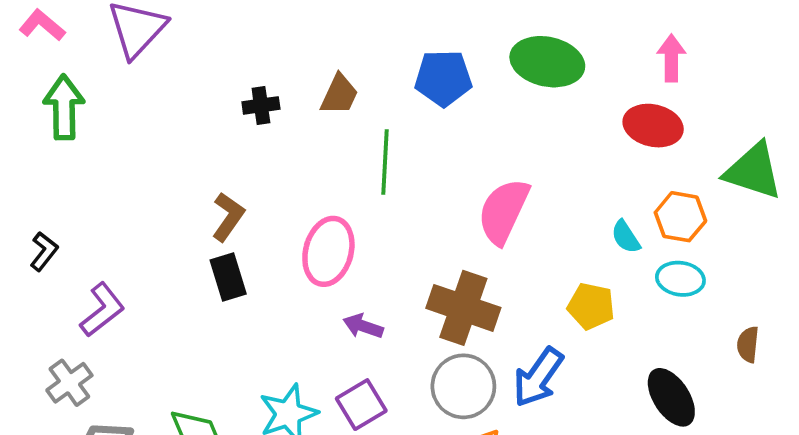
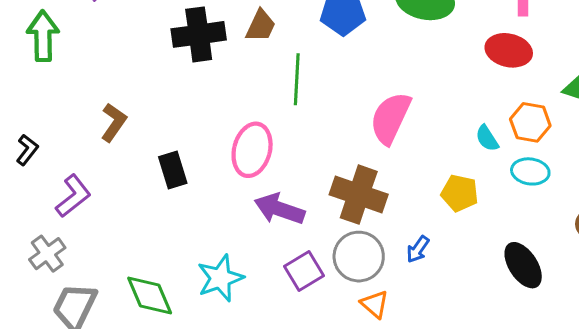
black cross: (261, 105) -> (199, 34), size x1.8
brown L-shape: (228, 217) -> (114, 122), moved
purple arrow: (363, 326) -> (279, 209), size x1.6
blue arrow: (538, 377) -> (418, 249), size x0.6
purple square: (361, 405) -> (304, 271), moved

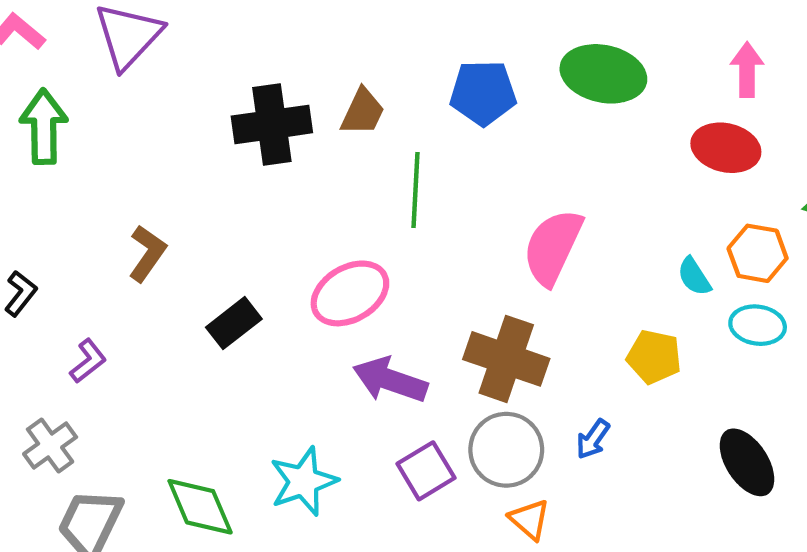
pink ellipse: (252, 150) -> (350, 293), turned 45
black rectangle: (173, 170) -> (234, 323), turned 69
purple L-shape: (73, 196) -> (88, 361), size x0.7

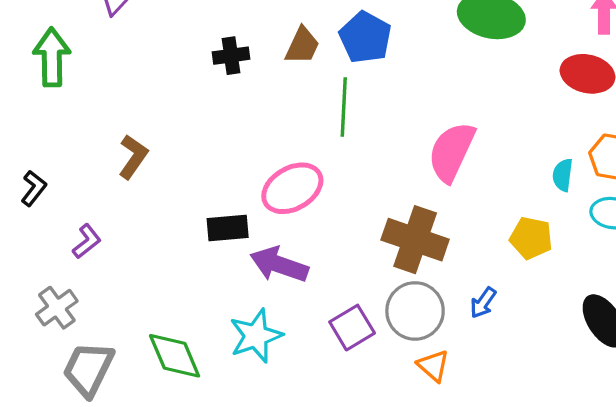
blue pentagon: (483, 93) -> (365, 37), moved, turned 30
black cross: (272, 124) -> (231, 56), size x0.6
cyan semicircle: (694, 277) -> (563, 175), turned 40
black rectangle: (234, 323) -> (228, 228), moved, turned 33
purple arrow: (390, 380) -> (279, 265), moved

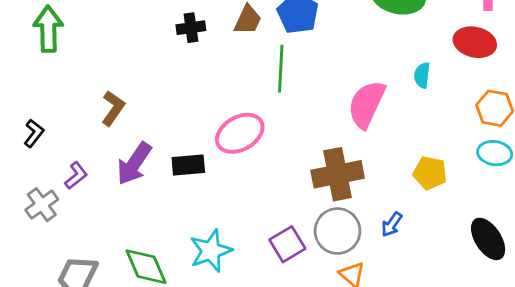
cyan semicircle: (563, 175) -> (422, 75), moved
brown cross: (415, 240) -> (338, 174), turned -30
purple arrow: (279, 265) -> (134, 164), moved, turned -75
gray cross: (57, 308) -> (42, 205), moved

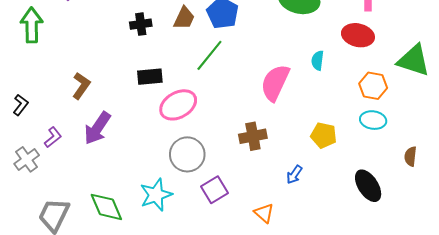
green line: (281, 69) -> (209, 55), turned 36
black rectangle: (188, 165) -> (150, 77), moved
brown cross: (338, 174) -> (253, 136), size x0.7
gray circle: (338, 231) -> (187, 154), moved

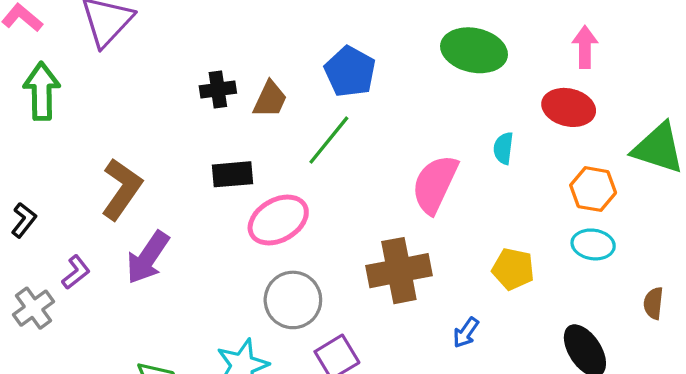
brown trapezoid: (184, 18) -> (270, 99), moved
brown L-shape: (81, 86) -> (122, 189), size x1.4
brown cross: (253, 136) -> (399, 271), size x1.4

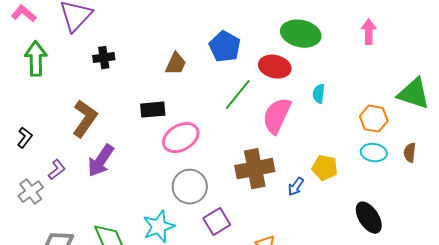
black cross: (218, 89) -> (104, 58), moved
red ellipse: (569, 107) -> (275, 67), moved
green line: (329, 140) -> (238, 95), moved
brown semicircle: (653, 303) -> (410, 153), moved
blue arrow: (466, 333) -> (296, 187), moved

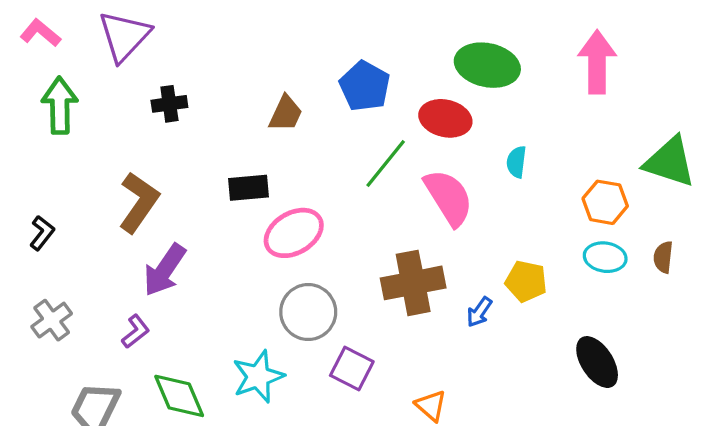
pink arrow: (369, 32) -> (597, 62), size x1.5
pink semicircle: (277, 116) -> (449, 197), turned 123
purple L-shape: (57, 170) -> (136, 331), moved
purple square: (217, 222) -> (352, 368), turned -32

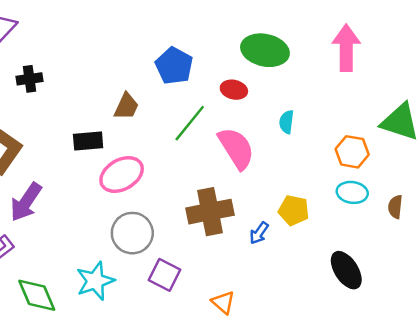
brown trapezoid: (286, 114) -> (126, 106), moved
red ellipse: (445, 118) -> (234, 90), size x0.7
brown semicircle: (663, 257) -> (395, 207), moved

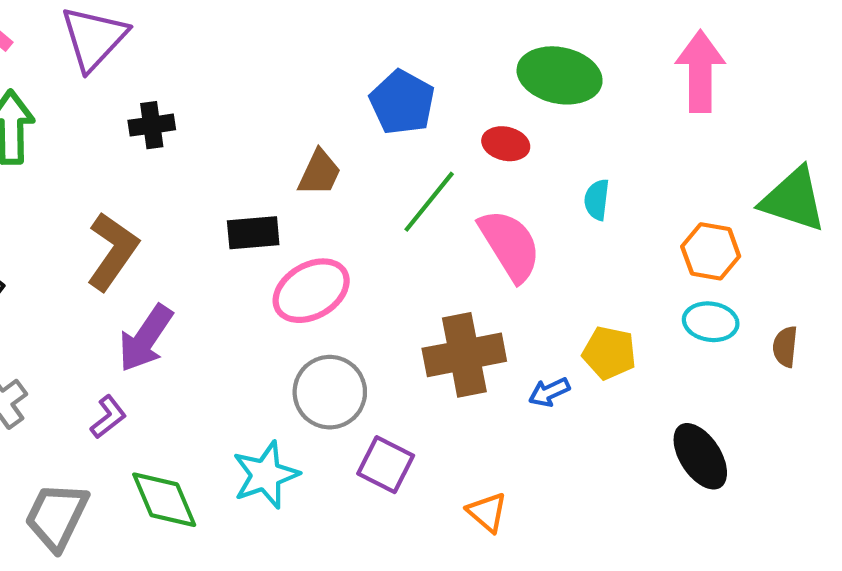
blue arrow: (259, 233) -> (549, 392), turned 30

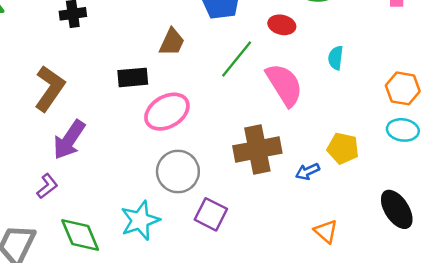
orange triangle: (487, 512) -> (326, 231), moved

